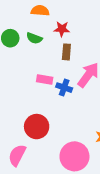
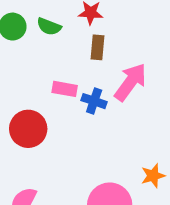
red circle: (37, 127) -> (28, 129), moved

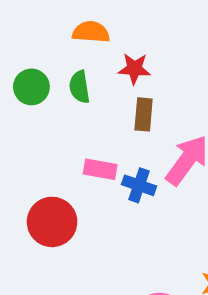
green semicircle: (49, 27) -> (79, 87), turned 60

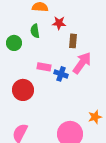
green circle: (31, 87) -> (14, 43), moved
brown rectangle: (144, 114) -> (73, 41), moved

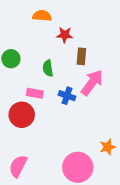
green semicircle: (35, 31) -> (48, 68), moved
pink rectangle: (44, 67) -> (35, 93), moved

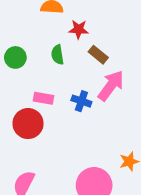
brown rectangle: (81, 56) -> (98, 55), turned -56
green semicircle: (48, 68) -> (58, 55), moved

